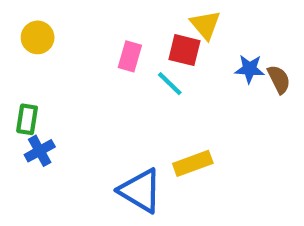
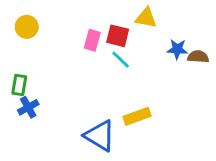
yellow triangle: (205, 25) -> (146, 18), turned -40
red square: (184, 50) -> (118, 36), moved
brown semicircle: (279, 79) -> (198, 57), turned -60

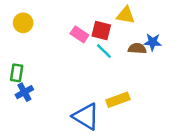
pink rectangle: (92, 40) -> (79, 34), turned -72
brown semicircle: (198, 57) -> (137, 48), moved

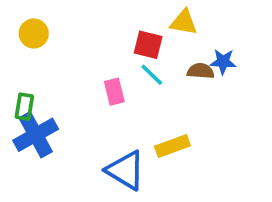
pink rectangle: (79, 34) -> (114, 92), moved, turned 42
blue cross: (24, 92) -> (36, 135), size x1.6

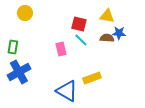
yellow triangle: (184, 22) -> (107, 16), moved
yellow circle: (34, 34) -> (25, 13), moved
green rectangle: (24, 107) -> (13, 47), moved

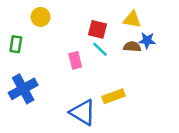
yellow circle: (25, 13) -> (41, 17), moved
green rectangle: (13, 47) -> (16, 44), moved

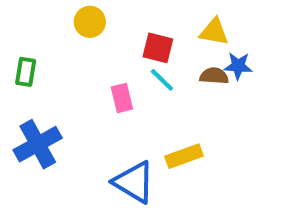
yellow circle: (41, 17) -> (90, 22), moved

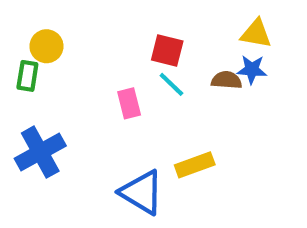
yellow circle: (90, 22) -> (46, 46), moved
yellow triangle: (214, 32) -> (256, 34), moved

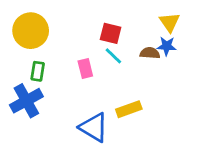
yellow triangle: (256, 34) -> (169, 22), turned 45
yellow circle: (46, 46) -> (31, 31), size x1.6
green rectangle: (27, 76) -> (38, 71), moved

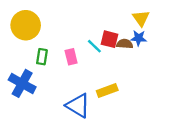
red square: (111, 33) -> (109, 39), moved
green rectangle: (38, 71) -> (42, 57), moved
blue cross: (26, 101) -> (22, 83), turned -32

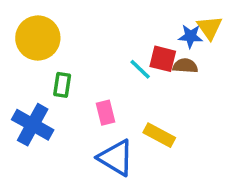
blue star: (139, 38) -> (190, 36), moved
pink rectangle: (71, 57) -> (105, 113), moved
yellow rectangle: (107, 90) -> (159, 135), turned 48

